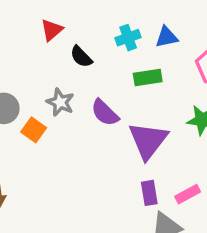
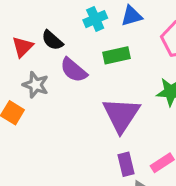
red triangle: (52, 30) -> (23, 47), moved
purple semicircle: (105, 113) -> (74, 70), moved

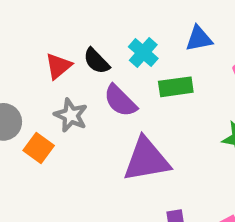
cyan cross: (95, 19) -> (143, 53), moved, turned -30
purple triangle: (121, 115) -> (146, 160), moved, turned 42

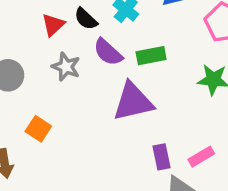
green rectangle: (176, 87) -> (151, 56), moved
orange square: (39, 148) -> (38, 129), moved

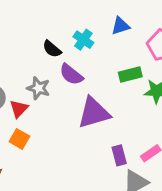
red triangle: (53, 25) -> (19, 109), moved
green rectangle: (151, 56) -> (130, 75), moved

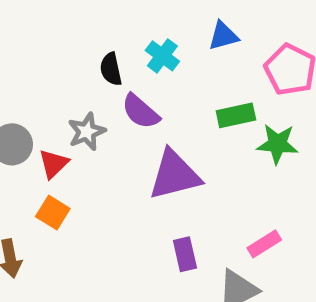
black semicircle: (52, 49) -> (111, 69), turned 36
gray star: (38, 88) -> (87, 132), turned 30
purple rectangle: (119, 155) -> (185, 254), moved

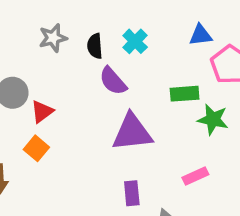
blue triangle: (223, 36) -> (201, 35), moved
gray star: (87, 132) -> (53, 38), moved
pink rectangle: (264, 244) -> (195, 176), moved

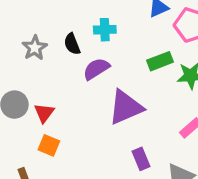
cyan cross: (135, 41) -> (105, 30), turned -30
purple semicircle: (113, 81) -> (96, 69), turned 116

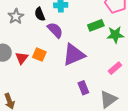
purple semicircle: (96, 69) -> (55, 30), turned 78
orange square: (49, 145) -> (39, 55), moved

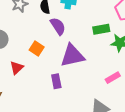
red triangle: (22, 58) -> (17, 68), moved
purple rectangle: (83, 88) -> (56, 81), moved

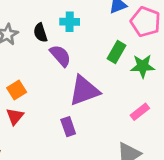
green rectangle: (101, 29) -> (117, 52), turned -42
orange square: (37, 49) -> (17, 90), moved, turned 32

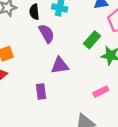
purple triangle: (84, 91) -> (60, 65), size x0.7

